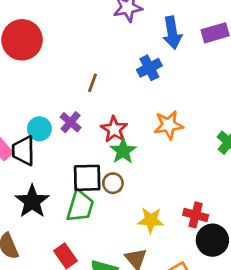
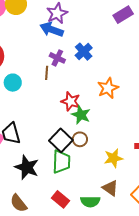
blue arrow: (172, 33) -> (52, 29), moved, turned 135
purple cross: (71, 122) -> (57, 58), moved
cyan circle: (39, 129) -> (13, 83), moved
black square: (87, 178) -> (61, 140), turned -30

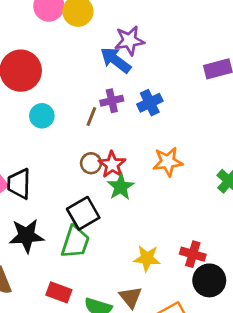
purple cross: (57, 58) -> (112, 101), turned 35
brown circle: (80, 139) -> (91, 163), moved
black star: (27, 167) -> (26, 236), turned 30
red rectangle: (60, 199) -> (59, 292), turned -36

